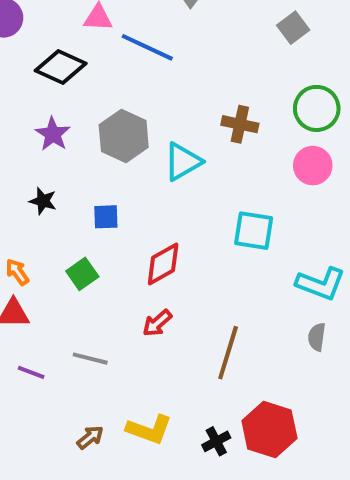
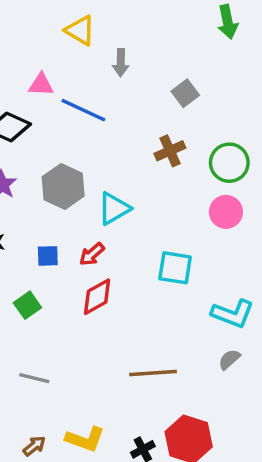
gray square: (293, 28) -> (185, 93), moved
brown cross: (240, 124) -> (170, 151), moved, turned -36
red arrow: (157, 323) -> (92, 254), moved
gray semicircle: (317, 337) -> (229, 359), turned 40
brown line: (228, 353) -> (153, 373), turned 69

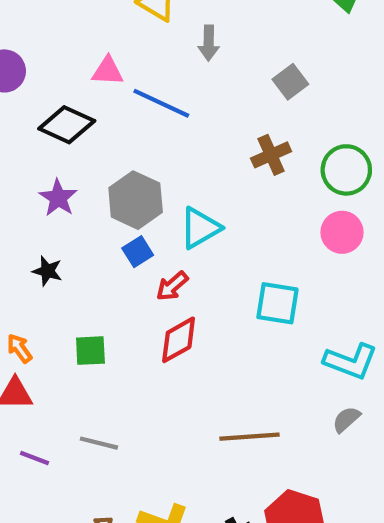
blue square: (48, 256) -> (138, 252), moved, turned -30
green square: (27, 305) -> (90, 351), turned 32

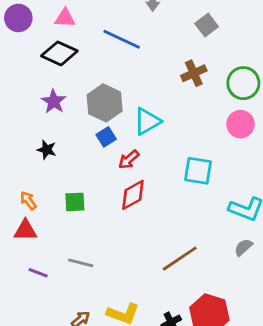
pink triangle: (108, 71) -> (65, 18), moved
brown line: (250, 437) -> (180, 259), turned -30

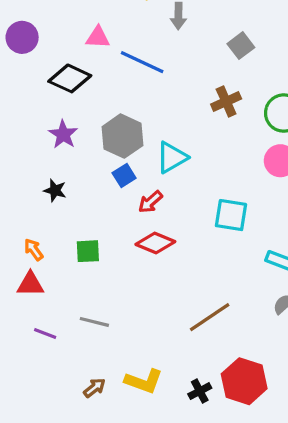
pink triangle: (65, 18) -> (98, 37), moved
red diamond: (133, 195) -> (155, 243), turned 52

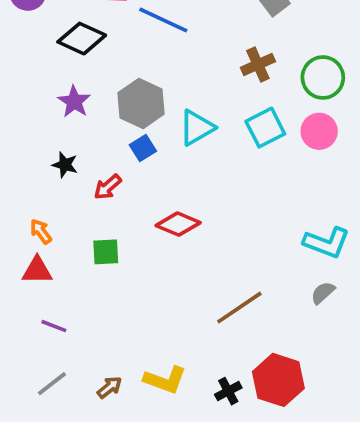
red arrow: (150, 202) -> (108, 187), moved
cyan square: (231, 215) -> (265, 128), moved, turned -36
green square: (88, 251) -> (106, 252), moved
gray line: (94, 322) -> (52, 384), moved, turned -52

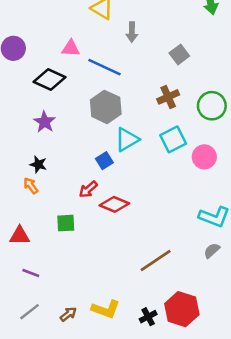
gray hexagon: (141, 103) -> (106, 107), moved
pink circle: (319, 131) -> (204, 157), moved
blue square: (143, 148) -> (104, 161), moved
red arrow: (108, 187) -> (88, 189), moved
orange arrow: (41, 231) -> (31, 186), moved

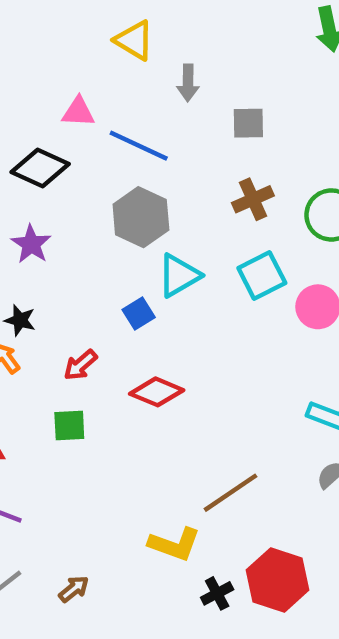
gray square: (179, 55) -> (248, 123), moved, turned 36
red arrow: (88, 189) -> (80, 365), moved
yellow L-shape: (106, 309) -> (175, 544), moved

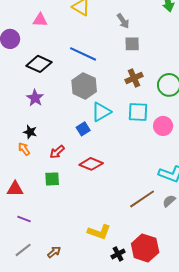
gray arrow: (188, 83) -> (123, 21), moved, turned -35
pink triangle: (78, 112) -> (40, 20), moved
cyan square: (262, 275) -> (138, 112), turned 30
brown line: (231, 493) -> (142, 199), moved

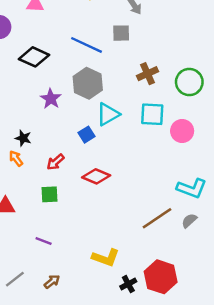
gray square: (132, 44) -> (121, 33), moved
purple star: (35, 98) -> (51, 99), moved
purple line: (24, 219) -> (44, 241), moved

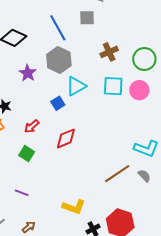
blue line: (87, 45) -> (58, 28), turned 36
pink circle: (182, 131) -> (139, 90), moved
red diamond: (96, 176) -> (66, 138), turned -45
green square: (49, 194) -> (27, 154), turned 35
gray semicircle: (189, 221) -> (144, 176), turned 88

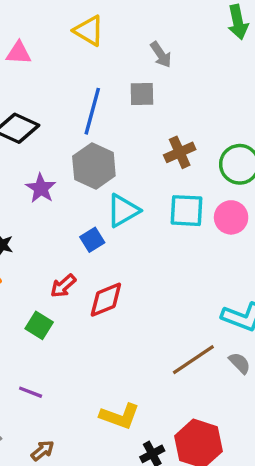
blue line: (58, 28) -> (92, 111), turned 44
red arrow: (32, 126) -> (63, 286), moved

